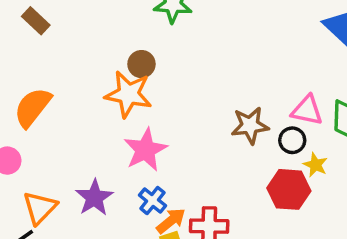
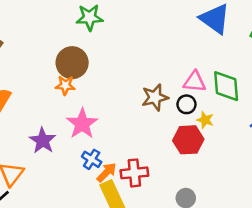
brown circle: (141, 64) -> (72, 63), size x1.6
orange star: (128, 94) -> (65, 85), size x0.6
purple star: (94, 198) -> (43, 141), moved

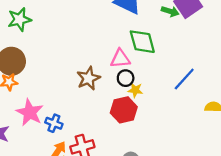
green diamond: (226, 86) -> (142, 42), moved
black circle: (186, 104) -> (126, 78), moved
blue cross: (92, 159) -> (54, 123), moved

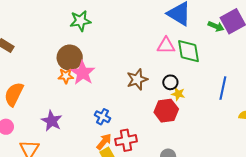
pink triangle: (120, 59) -> (166, 46), moved
blue line: (184, 79) -> (223, 88), turned -35
pink star: (30, 112) -> (83, 73), moved

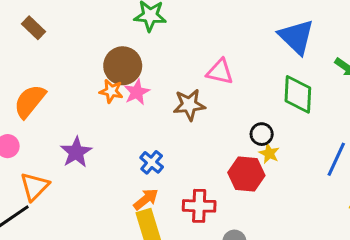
pink triangle: (166, 46) -> (220, 72), moved
pink star: (83, 73) -> (137, 92), size x0.7
brown star: (137, 79) -> (189, 105), moved
red cross: (126, 140) -> (199, 206), moved

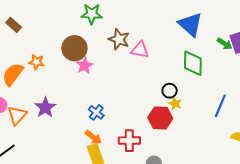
orange star: (111, 91) -> (37, 62), moved
brown star: (189, 105) -> (119, 39), moved, turned 30
orange triangle: (35, 187) -> (17, 115), moved
orange arrow: (146, 199) -> (93, 137), turned 78

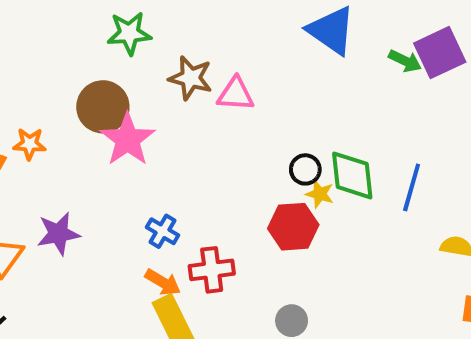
green diamond: (193, 63) -> (352, 175), moved
pink star: (85, 66) -> (128, 139), size x1.5
purple star: (45, 107) -> (58, 234), turned 30
red cross: (129, 141) -> (212, 270), moved

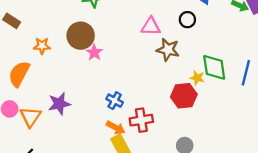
brown star: (191, 78) -> (168, 50), moved
pink star: (128, 139) -> (94, 52), size x0.6
orange star: (30, 144) -> (42, 46), moved
black circle: (305, 169) -> (187, 20), moved

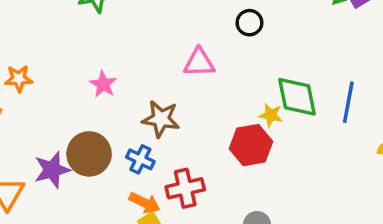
pink triangle: (151, 26) -> (199, 63), moved
brown circle: (81, 36) -> (89, 154), moved
brown star: (168, 50) -> (161, 119), moved

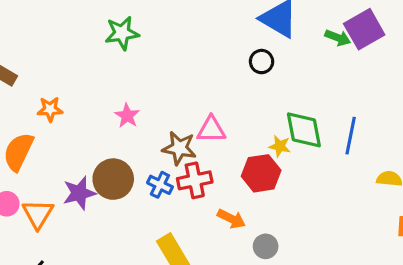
pink triangle: (199, 63) -> (211, 130), moved
red cross: (185, 188) -> (195, 180), moved
orange arrow: (145, 203) -> (231, 219), moved

